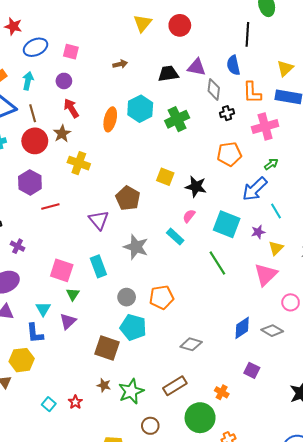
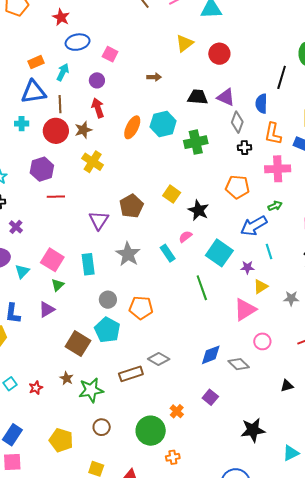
cyan triangle: (43, 309) -> (22, 271), moved
brown rectangle: (175, 386) -> (131, 374), moved

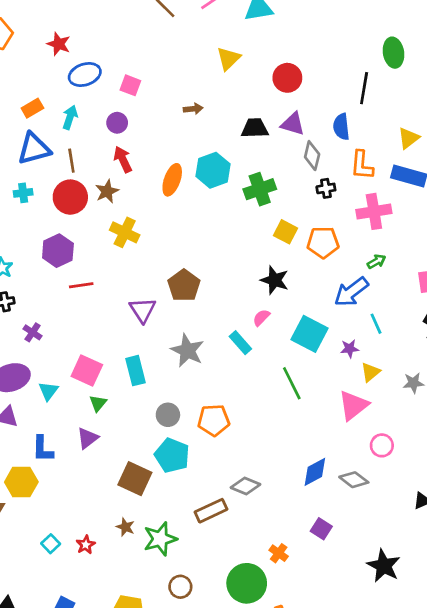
red circle: (219, 54) -> (287, 78), moved
yellow square: (172, 194) -> (285, 232), moved
black star: (253, 430) -> (384, 566), turned -30

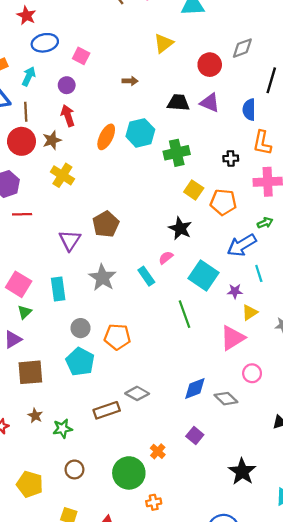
gray diamond: (312, 156) -> (242, 48), moved, turned 50
brown square: (135, 479) -> (30, 372), moved, turned -36
green star: (160, 539) -> (63, 429), size x0.7

